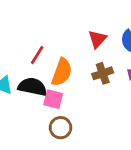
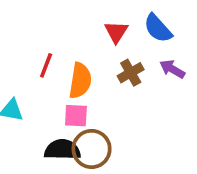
black semicircle: (32, 87) -> (62, 150), moved
brown circle: (61, 128) -> (92, 149), size x1.4

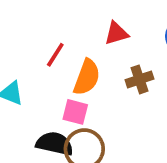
red triangle: (116, 32) -> (116, 33), moved, turned 30

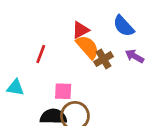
orange semicircle: (87, 77) -> (88, 47), moved, turned -50

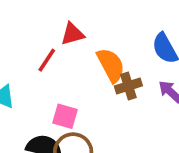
red triangle: (81, 30) -> (72, 34), moved

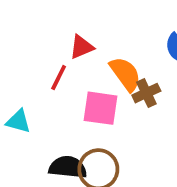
pink square: (65, 116) -> (100, 108), moved, size x1.4

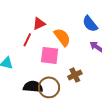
brown cross: (146, 93) -> (75, 75), moved

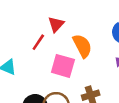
red triangle: (39, 24) -> (56, 24), turned -32

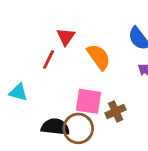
pink square: (63, 66) -> (88, 101), moved

